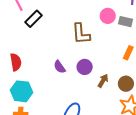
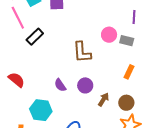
red semicircle: (16, 62) -> (16, 80), turned -42
cyan hexagon: (22, 91) -> (41, 110), moved

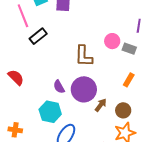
purple circle: (85, 85) -> (84, 89), size x1.6
cyan hexagon: (41, 110) -> (50, 112), moved

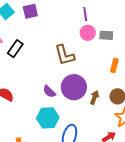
purple line: (139, 26) -> (85, 14), moved

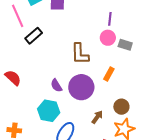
orange rectangle: (114, 66) -> (109, 74), moved
brown arrow: (94, 97) -> (97, 117), moved

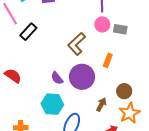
brown L-shape: (80, 54) -> (77, 44), turned 55

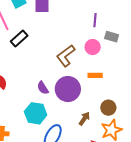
pink circle: (102, 24) -> (93, 47), moved
gray rectangle: (120, 29) -> (112, 37), moved
orange rectangle: (108, 60) -> (95, 75), turned 64

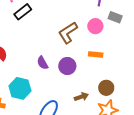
purple circle: (68, 89) -> (67, 66), size x0.7
cyan hexagon: (36, 113) -> (20, 88), moved
brown arrow: (84, 119) -> (81, 97), turned 32

